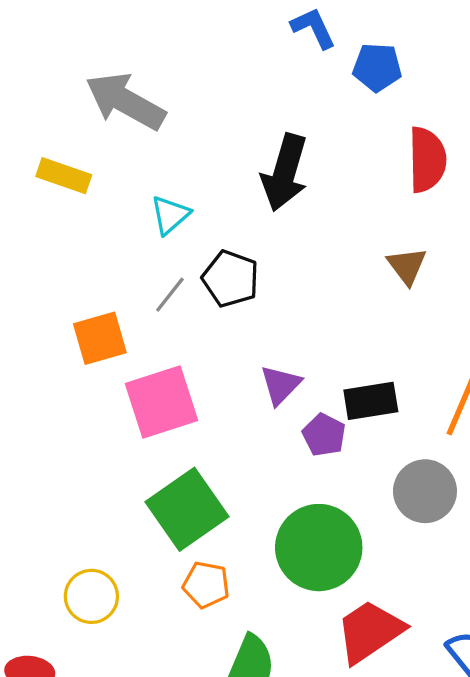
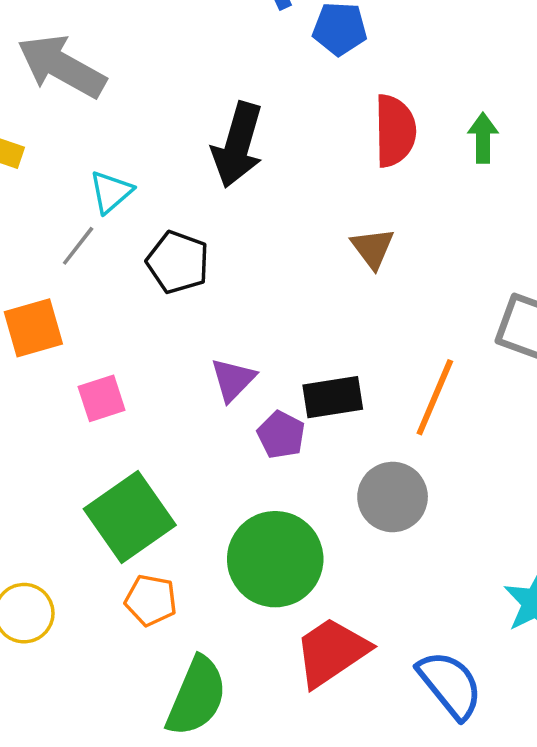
gray line: (170, 295) -> (78, 246), moved
pink square: (161, 402) -> (102, 398), size x0.6

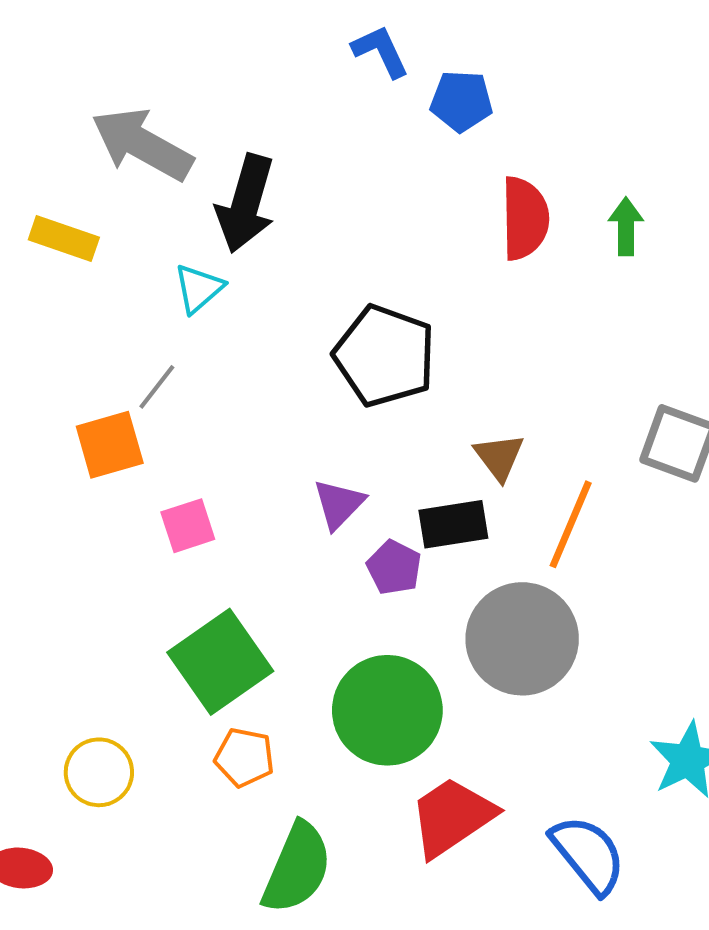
black arrow: (238, 145) -> (246, 204), moved
gray line: (78, 246) -> (157, 387), moved
brown triangle: (373, 248) -> (499, 457), moved
black pentagon: (178, 262) -> (385, 356), moved, size x1.4
gray circle: (393, 497) -> (522, 639), size x1.4

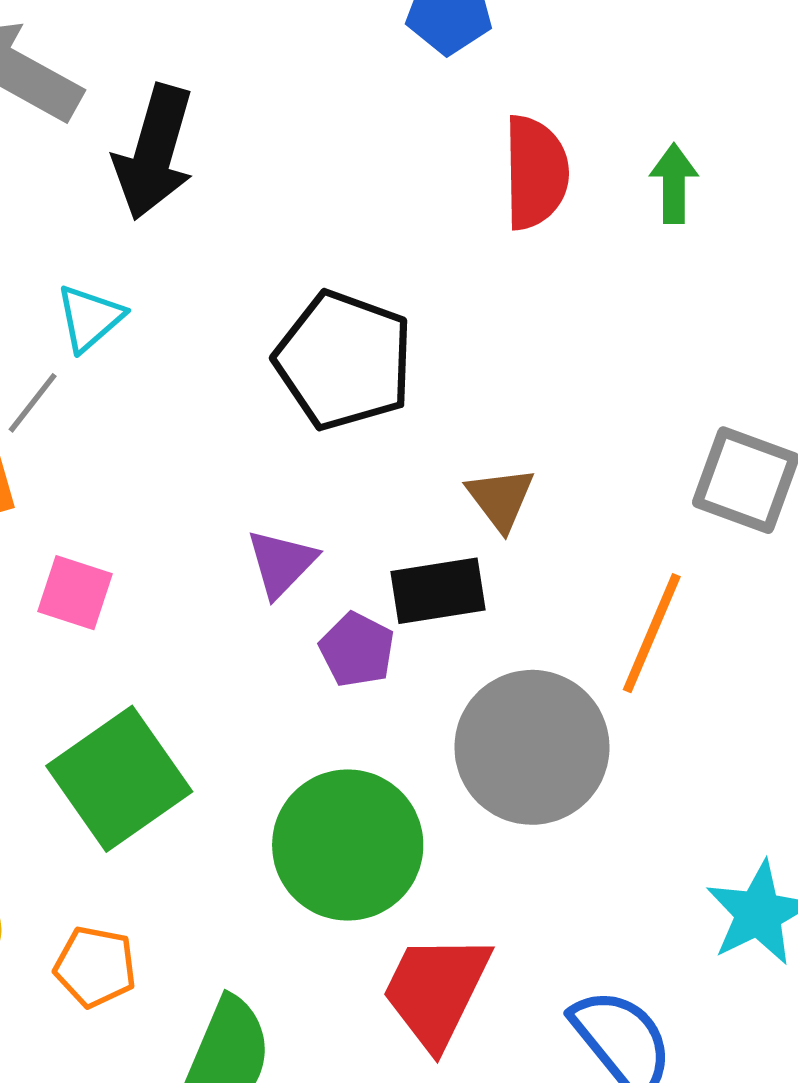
cyan triangle: (199, 288) -> (90, 318), moved
orange line: (571, 524) -> (652, 633), moved
pink square: (188, 526) -> (75, 593), turned 36
orange pentagon: (244, 757) -> (95, 967), moved
red trapezoid: (452, 817) -> (436, 991), turned -30

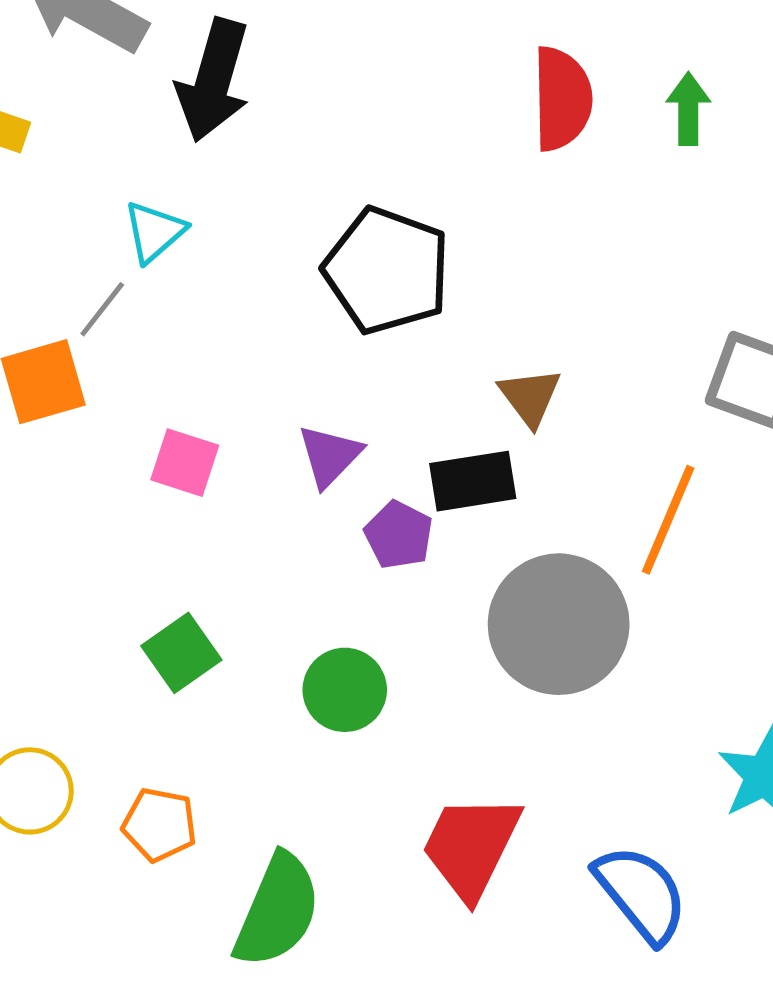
pink square: (75, 593) -> (185, 463), moved
green square: (119, 779) -> (181, 653), size x0.6
green circle: (348, 845) -> (345, 690), moved, size x0.6

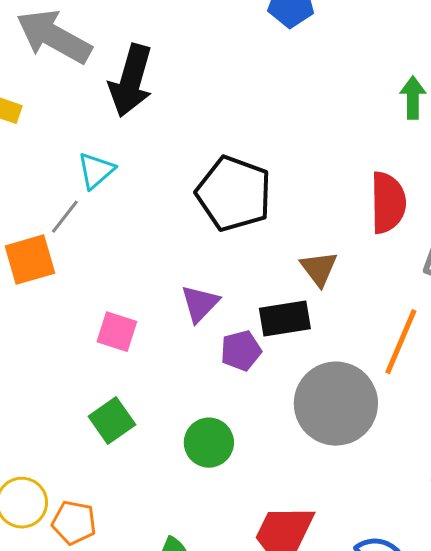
red semicircle: (562, 99) -> (388, 203), moved
pink square: (185, 463) -> (117, 332), moved
purple pentagon: (399, 535) -> (241, 351), turned 30
orange pentagon: (159, 825) -> (74, 523), moved

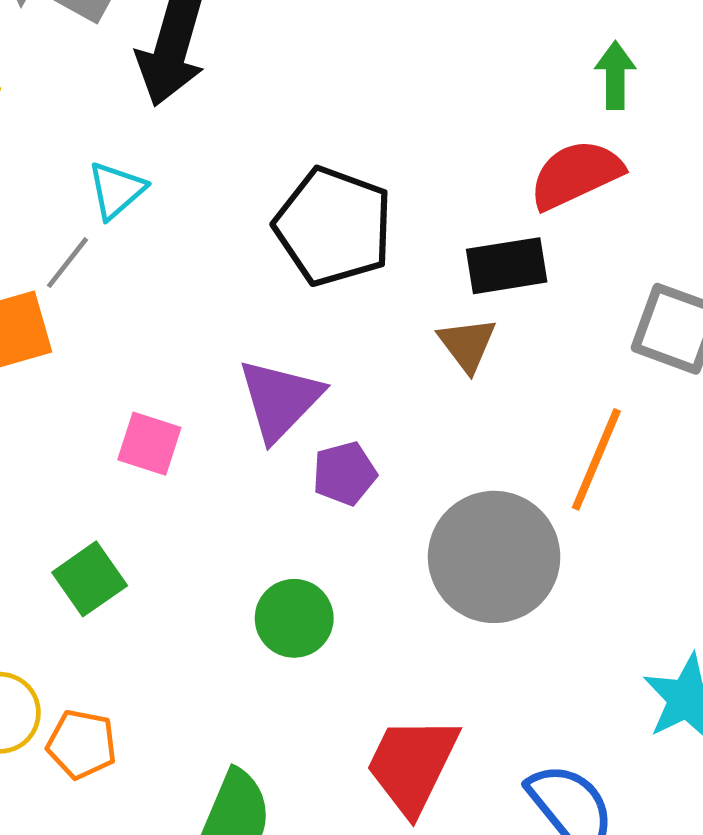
red semicircle: (388, 203) -> (576, 174), moved, turned -114
purple triangle: (200, 304) -> (280, 400), size x1.4
black rectangle: (285, 319) -> (507, 266), moved
green square: (112, 421) -> (90, 579), moved

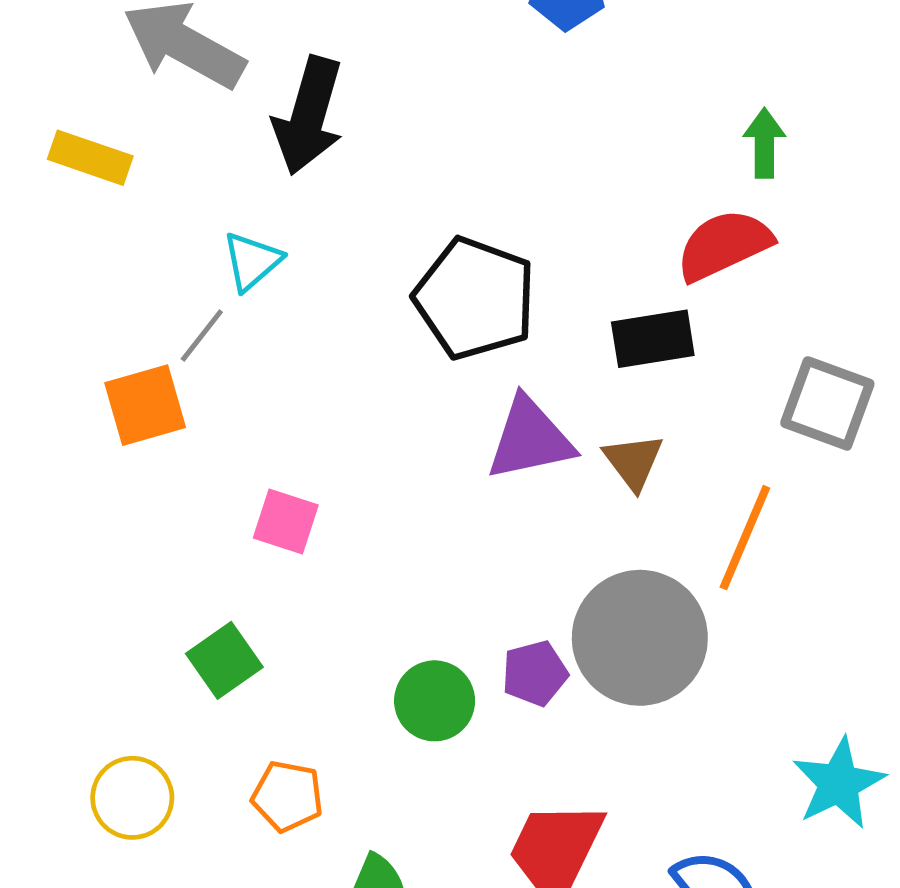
brown triangle: (467, 344) -> (633, 462), moved
purple triangle: (280, 400) -> (530, 439), moved, turned 34
purple pentagon: (345, 474) -> (535, 673), moved
orange pentagon: (82, 744) -> (287, 796), moved

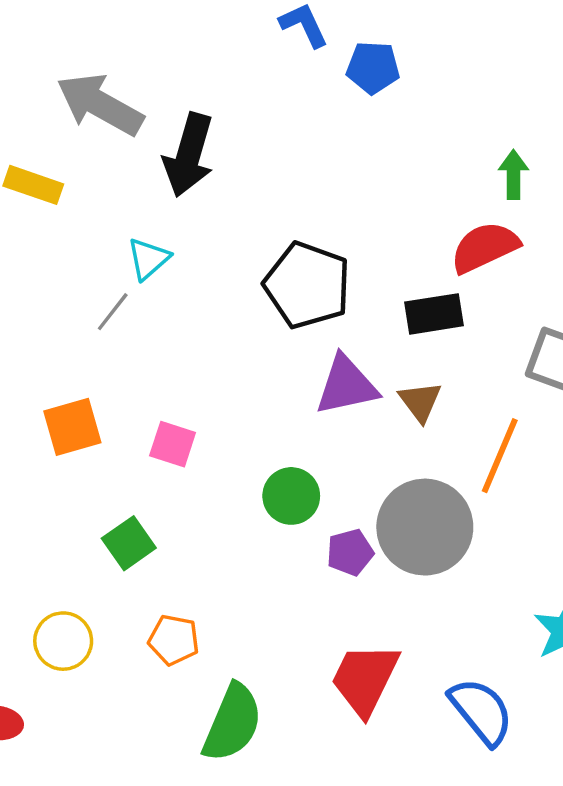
orange square: (145, 405) -> (72, 427), moved
green circle: (435, 701) -> (291, 496), moved

